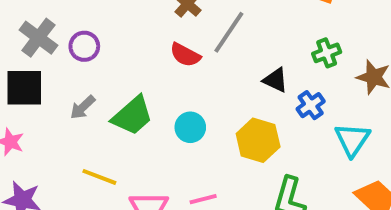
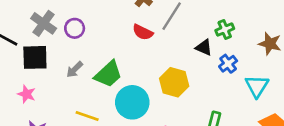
green cross: (327, 53) -> (225, 29), moved
cyan circle: (190, 127) -> (132, 102), moved, size x1.6
yellow hexagon: (258, 140) -> (174, 82), moved

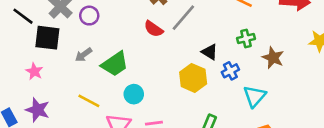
green cross: (225, 29) -> (246, 39), moved
yellow hexagon: (174, 82) -> (193, 78), moved
cyan circle: (132, 102) -> (134, 94), size x0.6

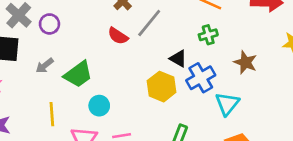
green cross: (246, 39) -> (208, 35), moved
blue cross: (230, 71) -> (201, 78), size x1.5
yellow line: (89, 101) -> (52, 114), turned 60

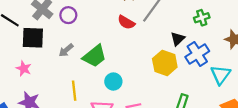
black triangle: (178, 59) -> (178, 39), turned 49

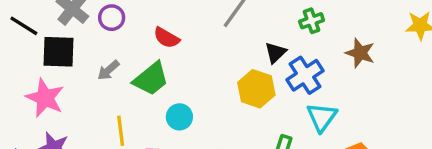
red semicircle: (126, 22) -> (167, 38), moved
pink star: (24, 69) -> (45, 98), size x1.6
cyan triangle: (221, 75) -> (322, 117), moved

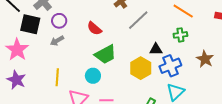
purple circle: (112, 18) -> (59, 21), moved
black triangle: (275, 53) -> (156, 49), turned 32
green trapezoid: (151, 79) -> (105, 54), moved

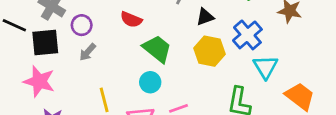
black triangle: (156, 49) -> (205, 17), moved
green trapezoid: (105, 54) -> (157, 49), turned -95

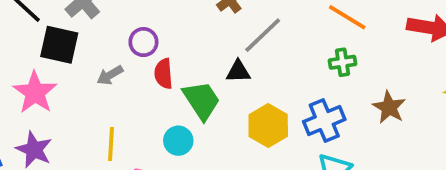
black triangle: (205, 17) -> (238, 71), moved
red semicircle: (131, 20) -> (164, 74), moved, turned 45
purple circle: (82, 25) -> (143, 42), moved

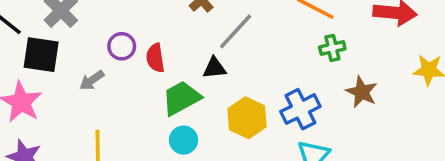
green cross: (342, 62) -> (332, 48), moved
red semicircle: (164, 74) -> (155, 58), moved
green trapezoid: (201, 100) -> (181, 98), turned -81
cyan circle: (178, 141) -> (184, 140), moved

